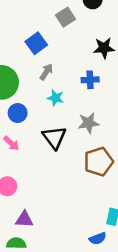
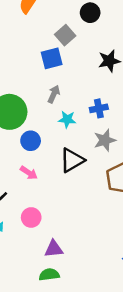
blue square: (36, 43) -> (52, 58), moved, turned 30
blue cross: (90, 80) -> (99, 108), moved
black triangle: (54, 137) -> (72, 160), turned 45

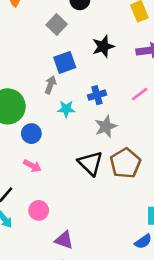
blue square: (52, 58) -> (65, 62), moved
black triangle: (72, 160) -> (90, 163), moved, turned -40
purple triangle: (54, 249) -> (64, 240), turned 30

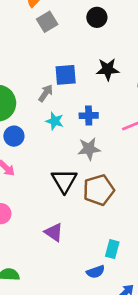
gray square: (57, 24) -> (47, 22), moved
purple triangle: (64, 240) -> (54, 232), moved

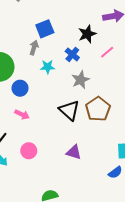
black star: (108, 69) -> (87, 34), moved
blue cross: (89, 116) -> (72, 54), turned -32

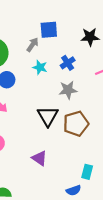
black star: (87, 34) -> (90, 37), moved

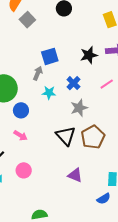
purple triangle: (39, 158) -> (75, 175), moved

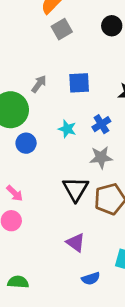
gray arrow: (38, 73) -> (39, 84), moved
pink arrow: (21, 136) -> (15, 193), moved
blue semicircle: (104, 199) -> (91, 279), moved

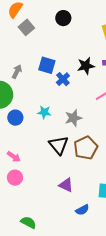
blue square: (79, 83) -> (47, 65), turned 30
blue cross: (101, 124) -> (63, 79), moved
cyan star: (67, 129) -> (44, 112), moved
green semicircle: (18, 282) -> (28, 222), turned 35

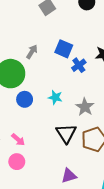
gray star: (73, 118) -> (85, 107), turned -30
purple triangle: (66, 185) -> (69, 176), turned -49

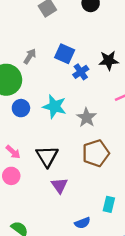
cyan star: (55, 97) -> (55, 107), size x1.5
black triangle: (66, 133) -> (47, 156), moved
purple triangle: (69, 176) -> (60, 185), moved, turned -49

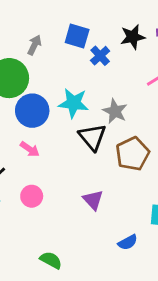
blue circle: (21, 108) -> (32, 111), size x1.5
pink arrow: (13, 152) -> (30, 149), moved
black triangle: (47, 156) -> (92, 137), moved

